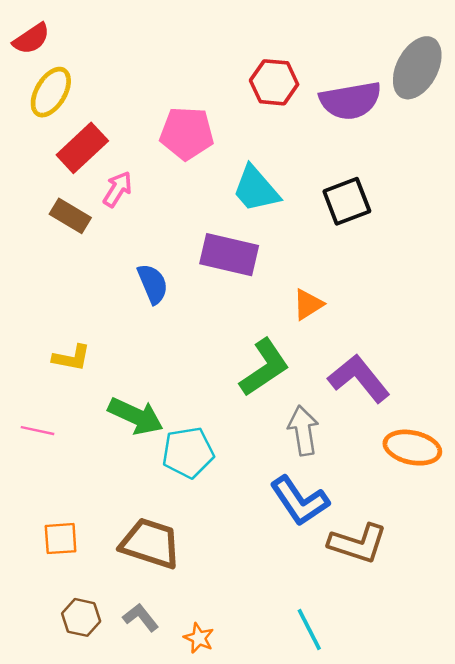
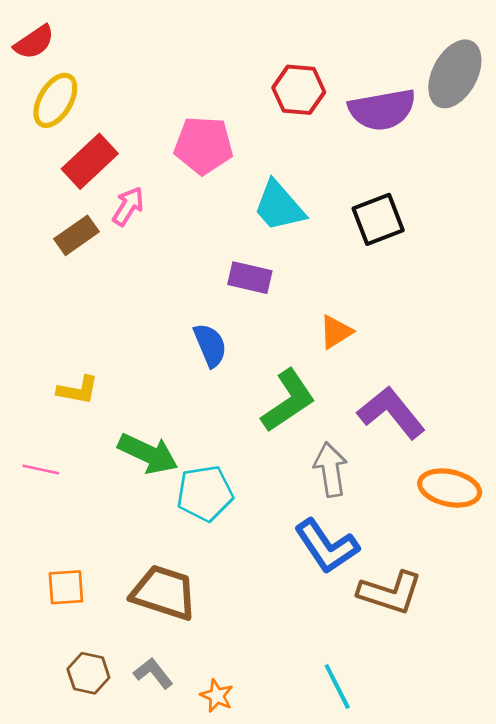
brown rectangle: (70, 216) -> (77, 235), turned -66
purple rectangle: (229, 255) -> (250, 278), size x0.7
blue semicircle: (153, 284) -> (210, 345), moved

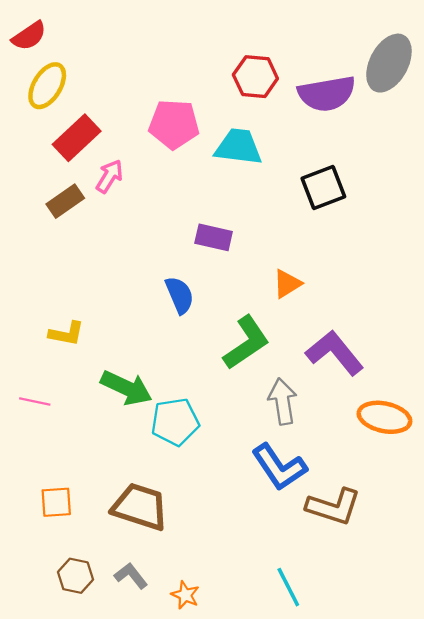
cyan trapezoid: (279, 206) -> (238, 147), moved, turned 138

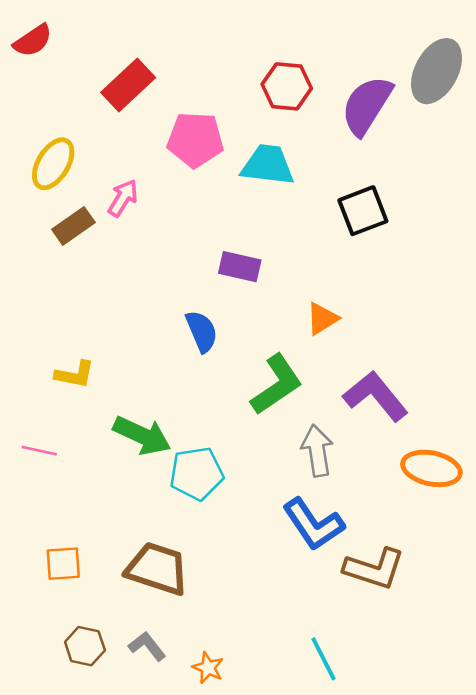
yellow ellipse: (47, 86) -> (53, 164), moved
purple semicircle: (327, 94) -> (367, 105), turned 132
red rectangle: (77, 138) -> (128, 85), moved

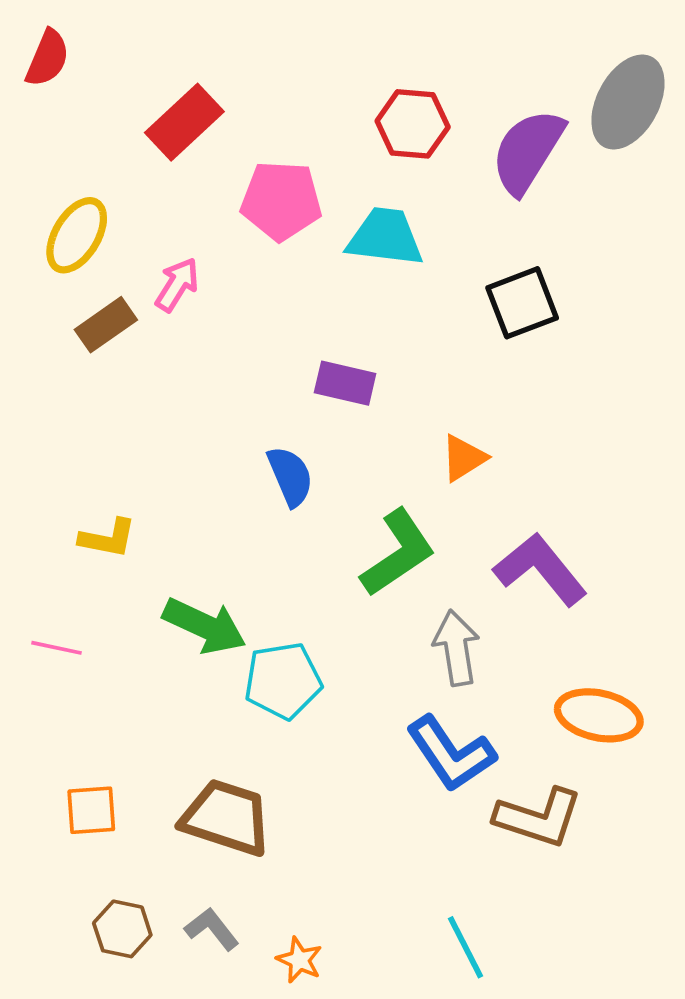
red semicircle: (33, 41) -> (47, 58), turned -33
orange ellipse: (431, 468) -> (599, 715), moved

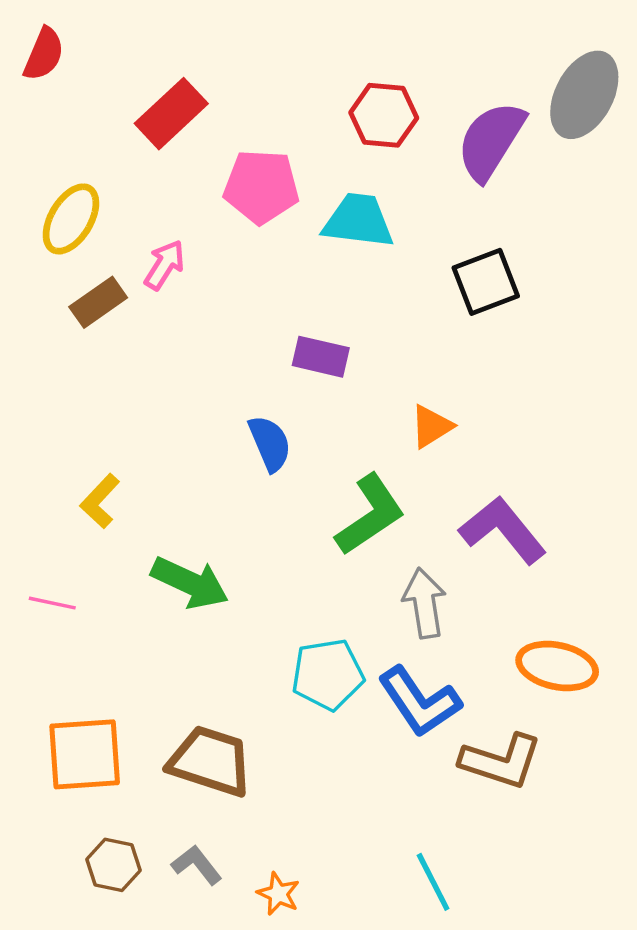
yellow L-shape: (108, 538) -> (100, 501), turned 122
cyan pentagon: (283, 681) -> (328, 675), moved
orange square: (91, 810) -> (85, 754), size x1.6

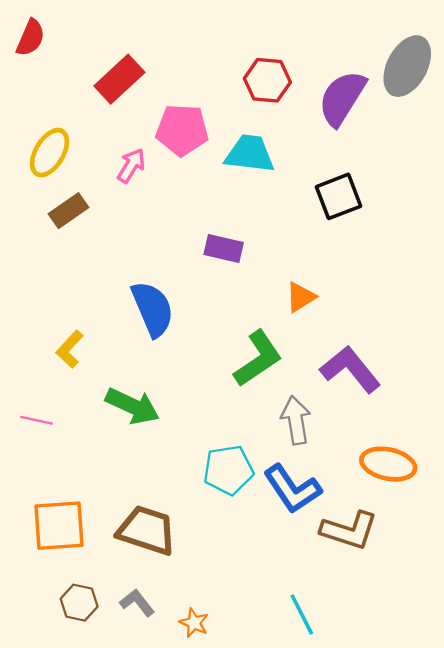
pink arrow: (164, 265) -> (131, 166), moved
blue semicircle: (270, 443) -> (153, 309), moved, size x1.4

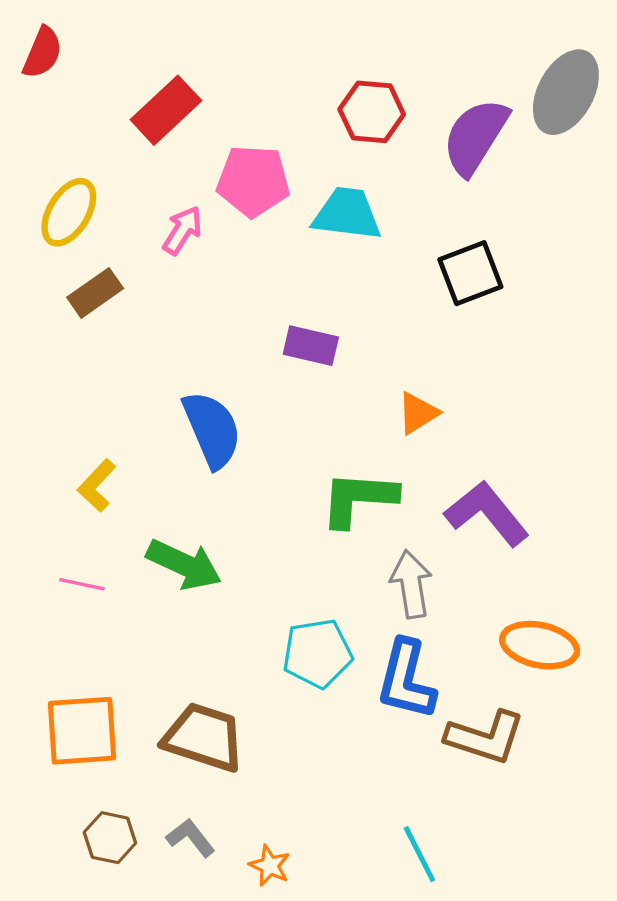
green L-shape: (258, 359) -> (359, 499), turned -142
pink line: (36, 420) -> (82, 584), moved
blue L-shape: (292, 489) -> (406, 680), turned 48

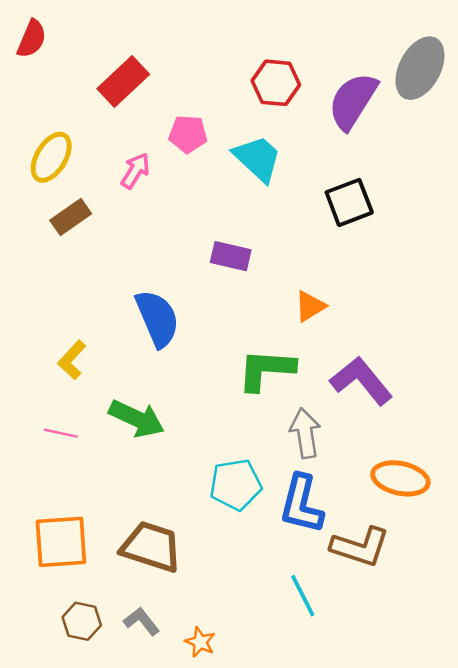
pink pentagon: (253, 181) -> (188, 134), size x0.7
cyan trapezoid: (347, 214) -> (258, 158), turned 36
cyan line: (419, 854) -> (303, 596), moved

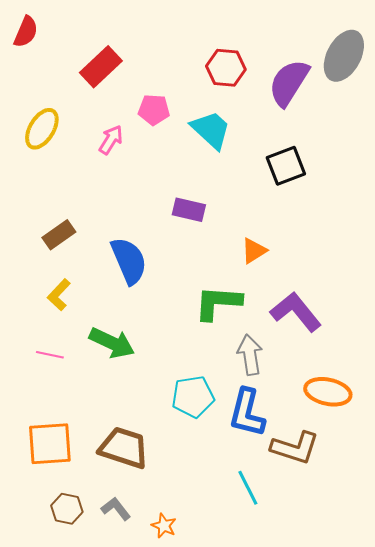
brown rectangle: (71, 217) -> (59, 235), moved

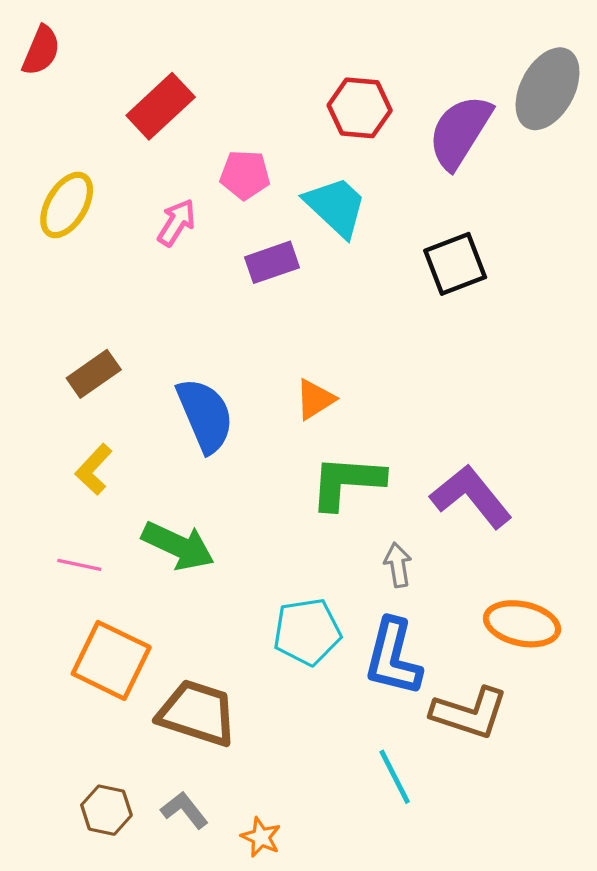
purple rectangle: (189, 210) -> (272, 262), moved, turned -32
orange triangle: (254, 251) -> (315, 399), moved
gray arrow: (250, 355) -> (398, 565), size x0.7
orange square: (50, 444) -> (111, 660), moved, turned 30

